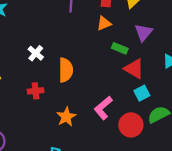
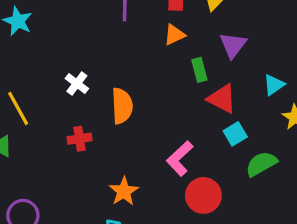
green rectangle: (120, 48) -> (199, 70), turned 56
orange star: (66, 117) -> (124, 191), moved
red circle: (131, 125) -> (203, 195), moved

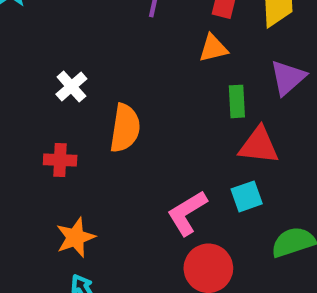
red triangle: (222, 99) -> (259, 146), turned -32
cyan square: (235, 134) -> (247, 196), moved
orange star: (124, 191) -> (75, 237), moved

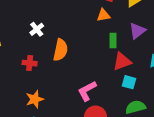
red triangle: (259, 146) -> (122, 61), turned -30
cyan square: (247, 196) -> (129, 82), moved, turned 32

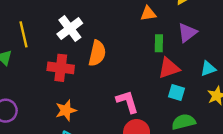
white cross: (37, 29) -> (70, 29), size x1.5
red cross: (30, 63) -> (61, 68), size x1.5
pink L-shape: (87, 91) -> (127, 102), turned 100

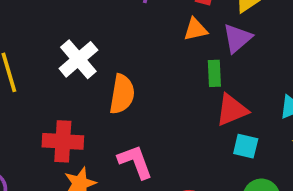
purple triangle: (187, 33) -> (237, 38), moved
red cross: (61, 68) -> (63, 141), moved
pink L-shape: (127, 102) -> (135, 162), moved

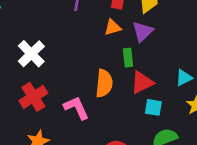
orange semicircle: (122, 94) -> (104, 83), moved
red cross: (63, 141) -> (33, 97), moved, turned -32
pink L-shape: (135, 162) -> (76, 108), moved

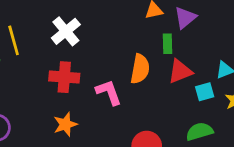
red cross: (33, 97) -> (64, 77), turned 32
cyan square: (153, 107) -> (205, 92), moved, turned -30

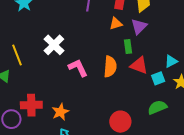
red triangle: (180, 71) -> (139, 65), turned 48
red cross: (64, 77) -> (31, 105), moved
pink L-shape: (109, 92) -> (78, 68), moved

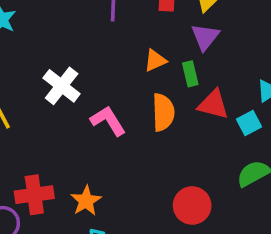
orange triangle: (116, 24) -> (155, 60), moved

